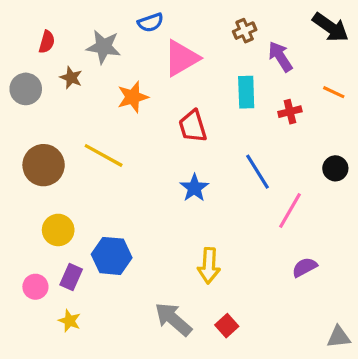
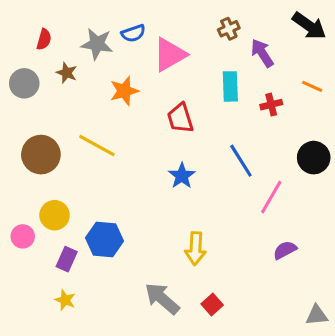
blue semicircle: (151, 22) -> (133, 33), moved
black circle: (335, 168) -> (314, 158), size x1.4
pink circle: (35, 287) -> (23, 236), moved

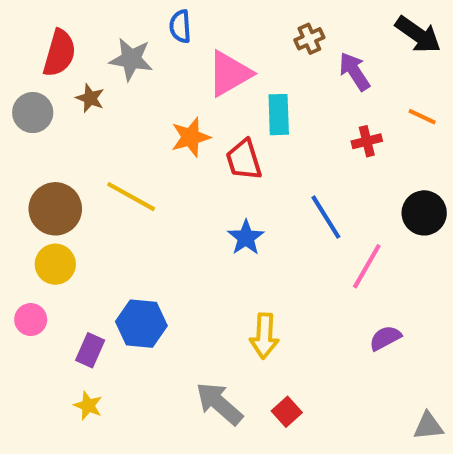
blue semicircle: (133, 33) -> (180, 26), moved, turned 105
red semicircle: (44, 39) -> (59, 53), size x1.6
cyan rectangle: (230, 86) -> (279, 115), moved
orange star: (124, 91) -> (191, 137), moved
yellow circle: (55, 215) -> (55, 264), moved

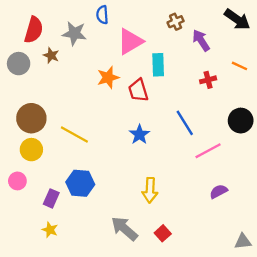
yellow line: (131, 197) -> (74, 134), moved
pink line: (367, 266) -> (208, 151), turned 32

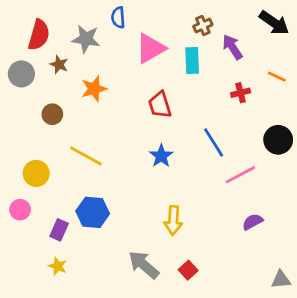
cyan rectangle: (158, 65) -> (192, 60), moved
orange star: (108, 78) -> (94, 89), moved
brown circle: (31, 118) -> (52, 114), moved, size x0.6

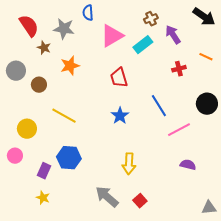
red semicircle: (39, 35) -> (29, 26), turned -50
cyan rectangle: (192, 60) -> (143, 45), turned 54
gray circle: (21, 74) -> (16, 71), moved
purple semicircle: (253, 222) -> (188, 165), turned 42

